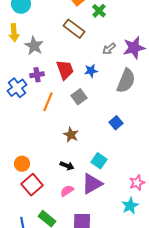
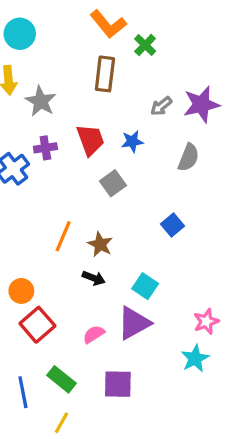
brown rectangle: (74, 29) -> (105, 74), turned 60
gray semicircle: (126, 81) -> (189, 158), size x0.7
orange line: (48, 102) -> (63, 236), moved
black arrow: (67, 166) -> (94, 278), moved

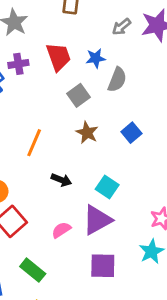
gray semicircle: (189, 158) -> (117, 80), moved
brown star: (100, 244) -> (87, 133), moved
purple square: (118, 384) -> (103, 266), moved

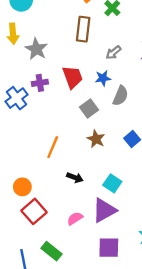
gray arrow: (121, 27) -> (113, 52), moved

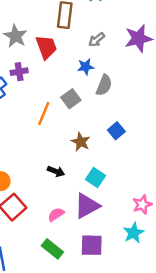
red trapezoid: (73, 77) -> (46, 47), moved
brown star: (96, 139) -> (81, 142), moved
orange line: (53, 147) -> (44, 114), moved
green rectangle: (52, 251) -> (52, 249), moved

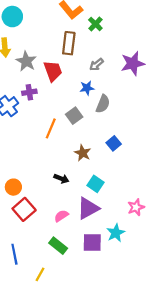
cyan star: (134, 233) -> (116, 233), moved

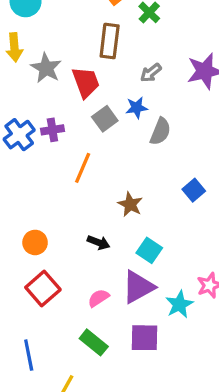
purple cross: (29, 92) -> (52, 130), moved
gray square: (74, 116) -> (105, 119), moved
blue square: (114, 143) -> (194, 190), moved
orange circle: (13, 187) -> (35, 242), moved
cyan star: (116, 233) -> (179, 304), moved

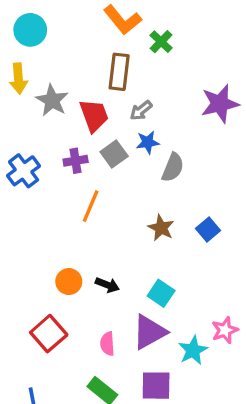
gray arrow: (151, 73) -> (141, 110), moved
purple cross: (52, 130) -> (76, 161), moved
brown star: (130, 204) -> (161, 228), moved
orange circle: (35, 242) -> (69, 282), moved
pink semicircle: (98, 298) -> (107, 344), turned -60

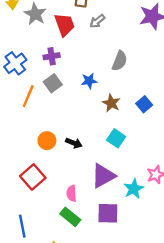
blue star: (148, 142) -> (89, 81), moved
gray square: (114, 154) -> (53, 83), moved
orange line: (91, 206) -> (28, 96), moved
cyan square: (161, 293) -> (116, 138), moved
pink semicircle: (107, 344) -> (72, 193), moved

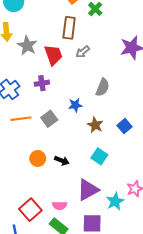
gray square: (53, 83) -> (49, 119), moved
orange line: (28, 96) -> (21, 119), turned 60
red square: (33, 177) -> (30, 210), moved
pink semicircle: (72, 193) -> (60, 206), turned -88

